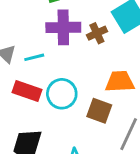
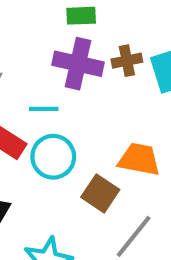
brown cross: (97, 33) -> (127, 61), moved
cyan line: (34, 57) -> (44, 109), moved

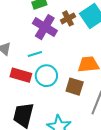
purple cross: (78, 64) -> (45, 27), turned 35

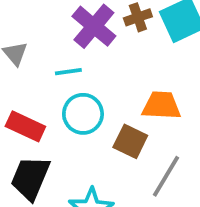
red rectangle: (21, 75) -> (25, 126), moved

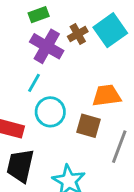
cyan line: (68, 72) -> (34, 83), turned -42

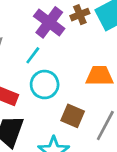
brown square: (88, 126) -> (73, 116), moved

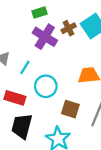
cyan line: (33, 55) -> (25, 67), moved

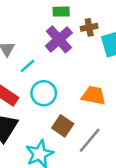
brown cross: (69, 28) -> (89, 27), moved

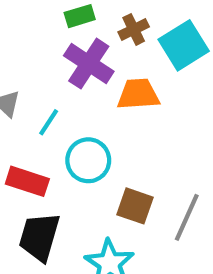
orange trapezoid: (94, 96) -> (138, 94), moved

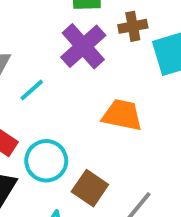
orange trapezoid: (138, 94) -> (122, 115), moved
cyan circle: (88, 160) -> (46, 161), moved

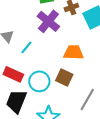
brown square: (90, 188) -> (64, 77), moved

